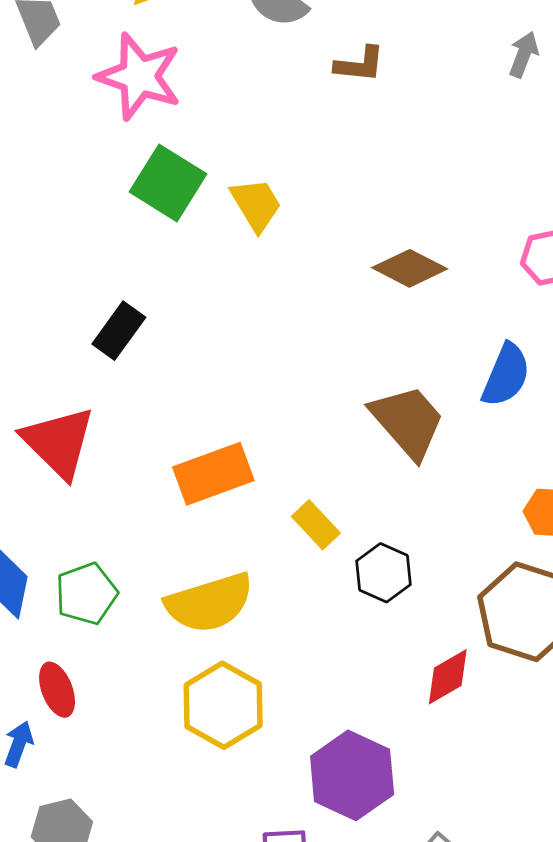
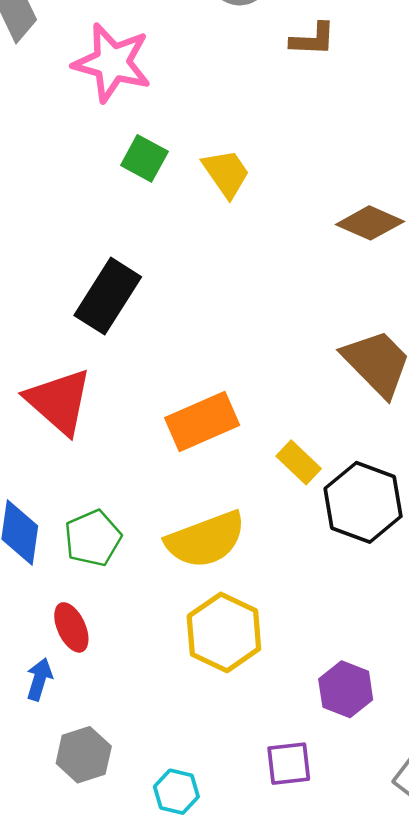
green square: (168, 183) -> (144, 158), size x0.7
black rectangle: (119, 331) -> (108, 296), size x1.4
black hexagon: (384, 573) -> (363, 502), size x1.5
purple hexagon: (352, 775) -> (346, 689), size x0.7

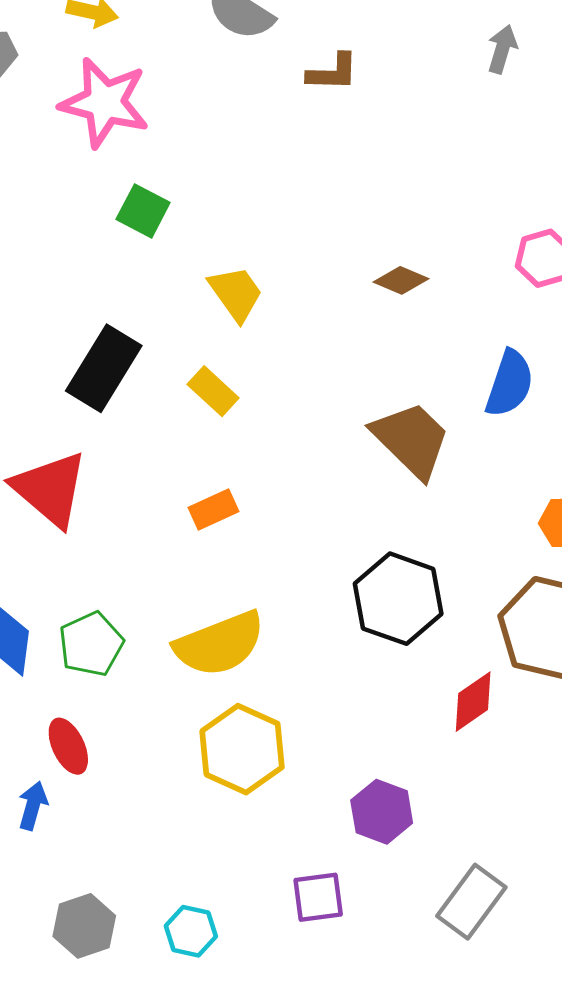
yellow trapezoid: (226, 173) -> (236, 294), moved
brown diamond: (370, 223) -> (401, 280), size x0.7
orange rectangle: (202, 422) -> (213, 509), size x0.6
yellow rectangle: (299, 462) -> (213, 391), moved
gray hexagon: (84, 755) -> (84, 926), moved

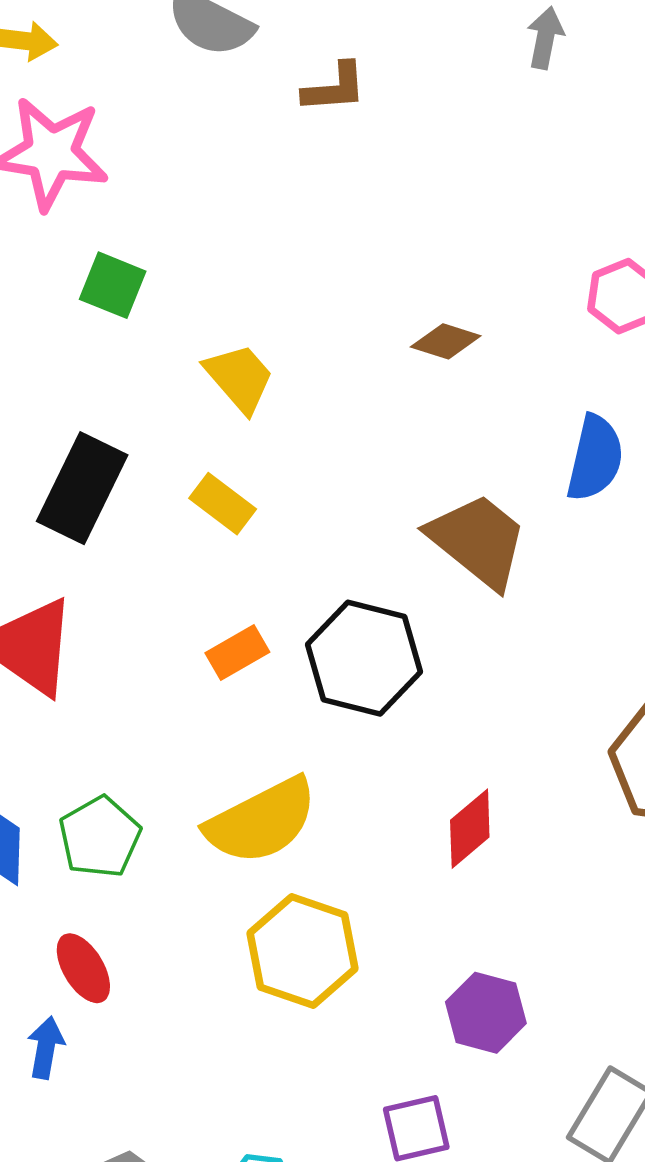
black hexagon: (398, 599) -> (364, 658), moved
red diamond: (473, 702) -> (470, 829), moved

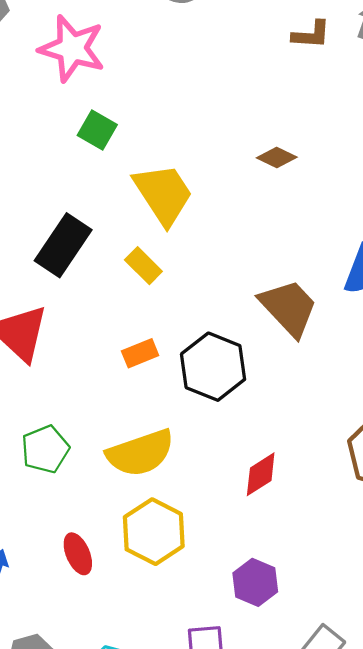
brown L-shape: (335, 88) -> (311, 35), moved
brown diamond: (446, 341) -> (277, 157), moved
yellow trapezoid: (239, 378) -> (163, 194), size x1.5
red ellipse: (83, 968) -> (78, 554), moved

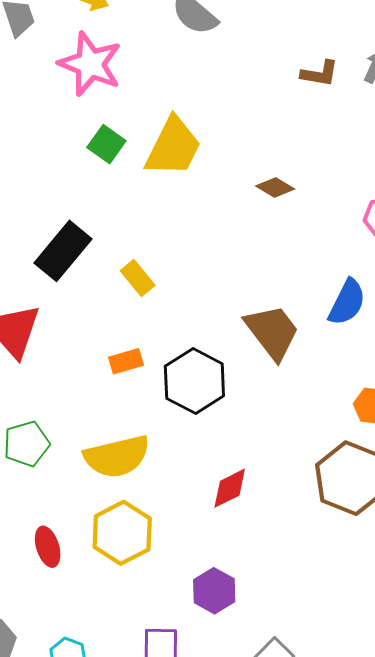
yellow trapezoid: (163, 194) -> (173, 147), moved, turned 54

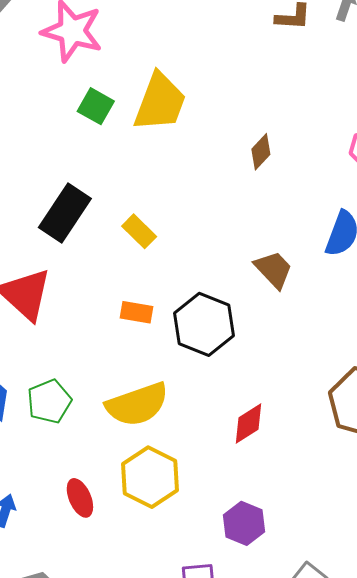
brown diamond: (275, 187) -> (261, 152), moved, turned -72
brown trapezoid: (272, 332) -> (274, 269), size x0.7
orange rectangle: (126, 361) -> (136, 312), turned 32

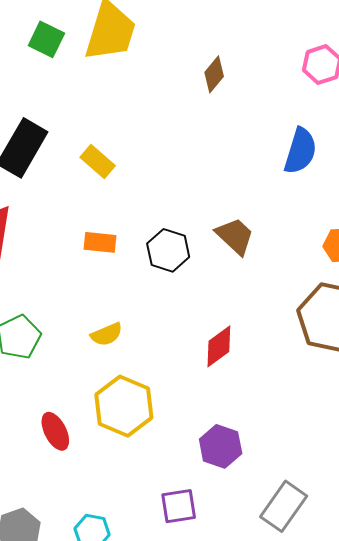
brown trapezoid: (274, 269) -> (235, 236), moved
black hexagon: (204, 324) -> (168, 250), size x0.7
yellow semicircle: (137, 404) -> (107, 334), size x0.5

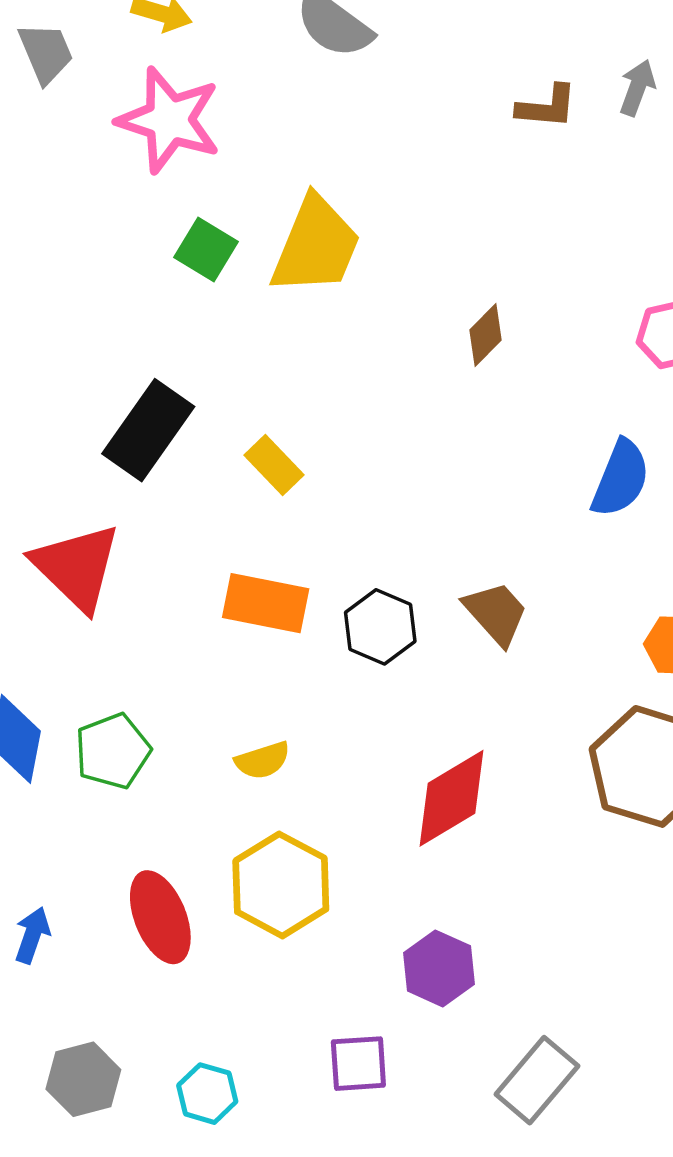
orange rectangle: (100, 242) -> (266, 603), size x1.5
red diamond: (219, 346) -> (452, 798), size x1.4
red ellipse: (55, 431) -> (160, 917), size x1.4

